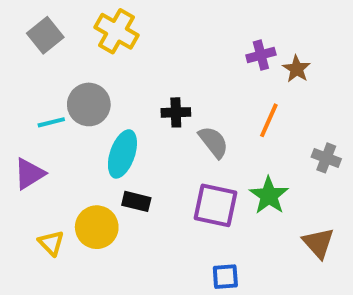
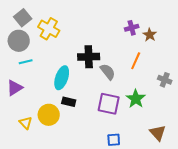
yellow cross: (117, 31) -> (49, 29), moved
gray circle: (89, 104) -> (19, 41), moved
black cross: (176, 112) -> (89, 57), size x1.5
brown triangle: (318, 243) -> (158, 133), moved

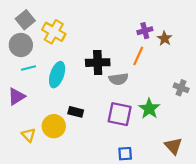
orange line: (136, 61) -> (138, 56), moved
gray semicircle: (108, 72) -> (118, 79), turned 120
cyan ellipse: (62, 78) -> (57, 75), moved

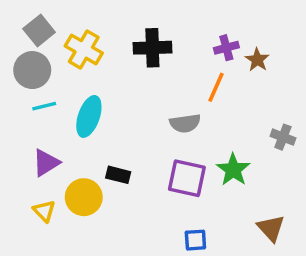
black cross: (98, 63) -> (152, 48), moved
purple triangle: (16, 97) -> (46, 163), moved

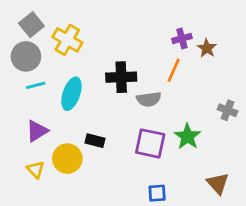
black cross: (152, 48) -> (121, 77), moved

